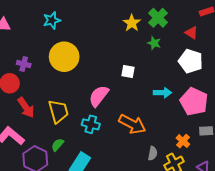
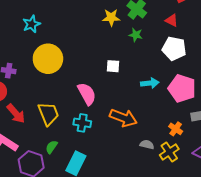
yellow star: (132, 23) -> (111, 17), turned -30
pink semicircle: (99, 96) -> (87, 94), turned 120
gray semicircle: (153, 153) -> (147, 145), turned -80

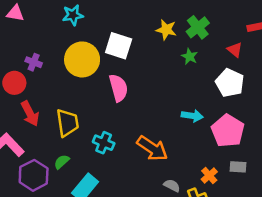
white square: (113, 66) -> (119, 46), moved, size x1.6
pink semicircle: (87, 94) -> (118, 88), moved

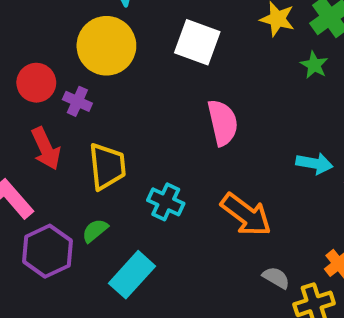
yellow circle: (82, 59) -> (106, 46), moved
purple cross: (34, 62) -> (77, 101), moved
red circle: (14, 83) -> (36, 83), moved
pink semicircle: (118, 88) -> (223, 123), moved

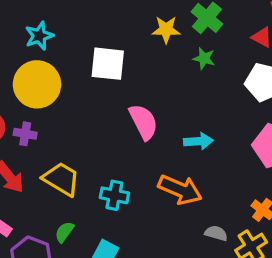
cyan arrow: (314, 163) -> (198, 141), moved
yellow trapezoid: (107, 166) -> (61, 179), turned -39

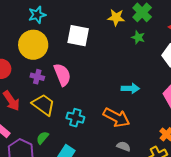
pink semicircle: (143, 122) -> (62, 75), moved
purple cross: (25, 134) -> (37, 77), moved
gray semicircle: (216, 233) -> (124, 146), moved

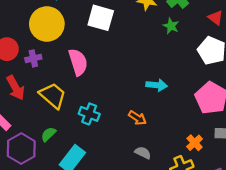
purple cross: (37, 77) -> (33, 58), moved, turned -32
orange arrow: (116, 117) -> (137, 118), size x0.6

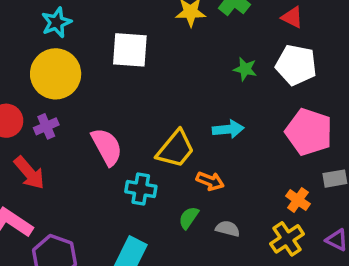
green star: (171, 26) -> (245, 69), moved
pink semicircle: (78, 62) -> (107, 147), moved
yellow trapezoid: (53, 96) -> (176, 149), moved, turned 100
green semicircle: (48, 134) -> (189, 218), moved

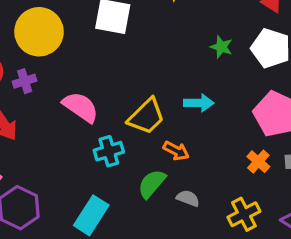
pink semicircle: (107, 147) -> (81, 107), turned -33
cyan cross: (141, 189) -> (109, 151), turned -32
orange cross: (298, 200) -> (258, 162), moved
green semicircle: (189, 218) -> (152, 184), size x1.4

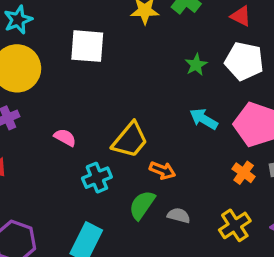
green star: (221, 47) -> (196, 65), turned 30
cyan arrow: (199, 103) -> (204, 119), moved, turned -144
pink semicircle: (81, 107) -> (65, 137), size x0.6

